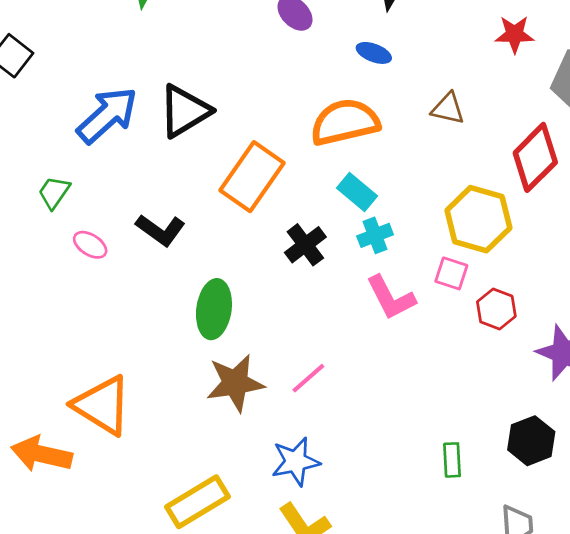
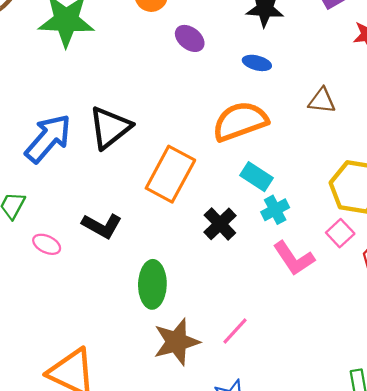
pink square: (451, 273) -> (340, 233), turned 36

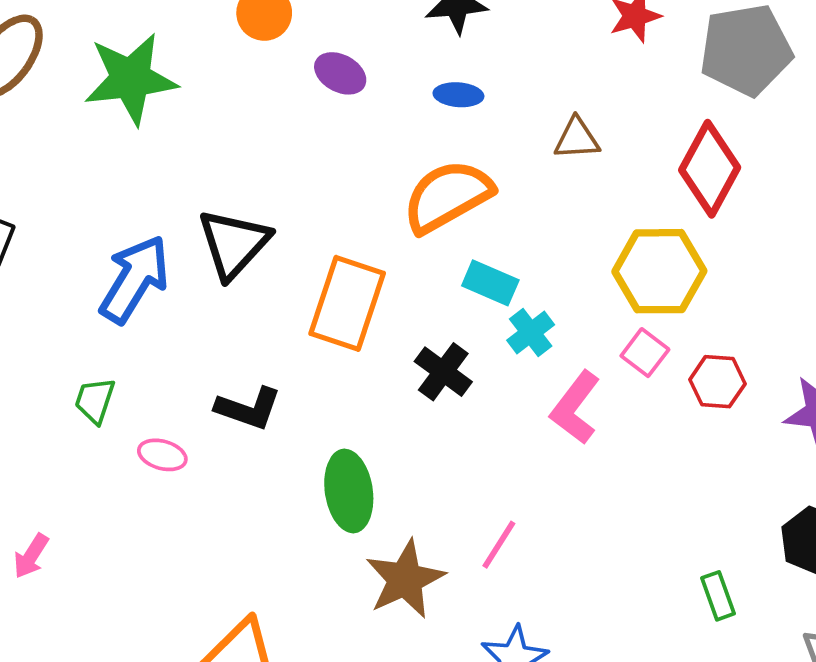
pink L-shape: (294, 258) -> (575, 408), turned 81

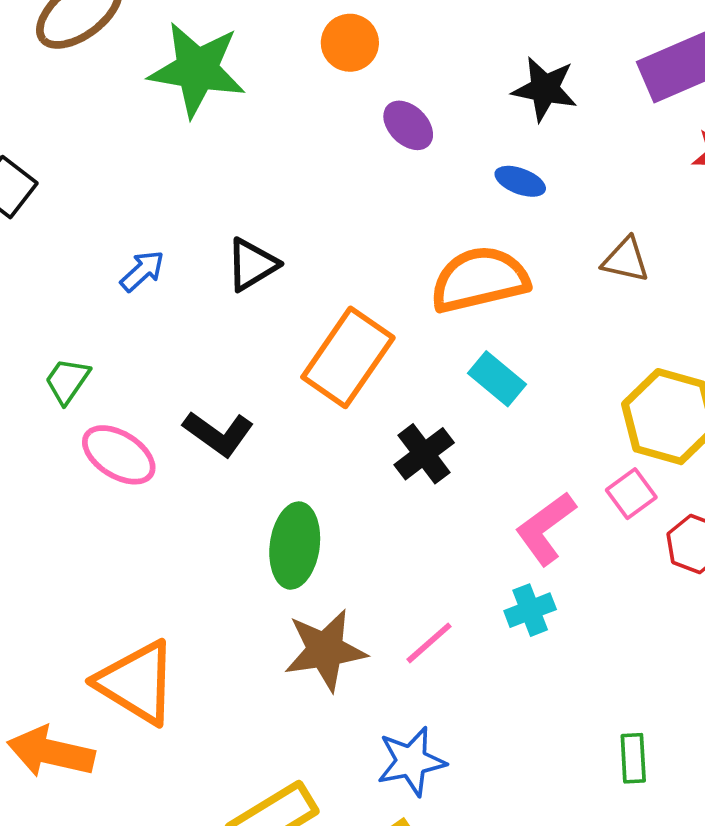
black triangle: (234, 244) -> (252, 264), size x0.7
blue arrow: (134, 279) -> (142, 271), size x0.5
cyan cross: (531, 332) -> (530, 610), moved
pink ellipse: (162, 455) -> (119, 455), size x1.5

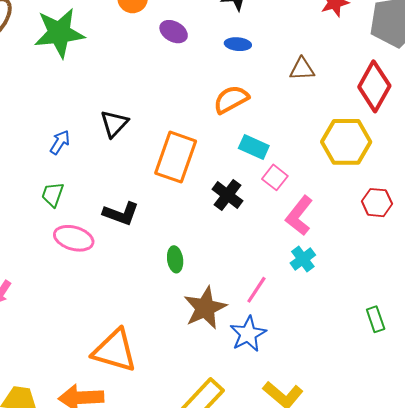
orange semicircle: (480, 280) -> (231, 99), size x0.7
green trapezoid: (67, 381) -> (53, 194), moved
pink square: (631, 494) -> (275, 177), moved
green ellipse: (295, 546) -> (175, 259), size x0.6
blue star: (411, 761) -> (248, 334), moved

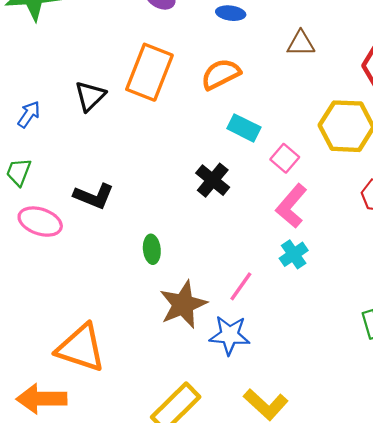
orange rectangle: (176, 157) -> (149, 72), moved
pink square: (275, 177) -> (285, 158), moved
blue star: (248, 334) -> (230, 335), turned 30

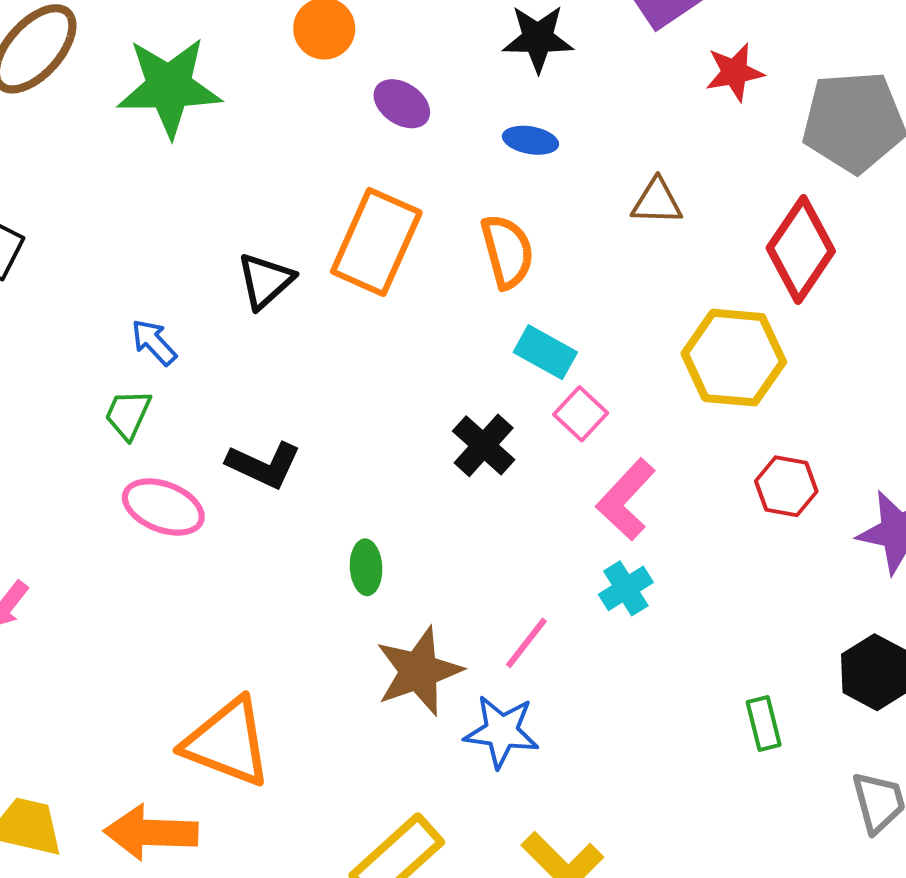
orange semicircle: (221, 74) -> (507, 251), turned 99
blue arrow: (29, 114) -> (154, 342), moved, turned -80
pink square: (285, 158) -> (581, 414), moved

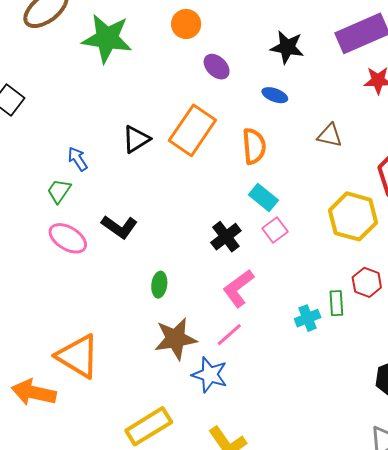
pink L-shape: (626, 499) -> (238, 288), moved
cyan cross: (626, 588) -> (308, 318), moved
green rectangle: (764, 723) -> (336, 303), moved

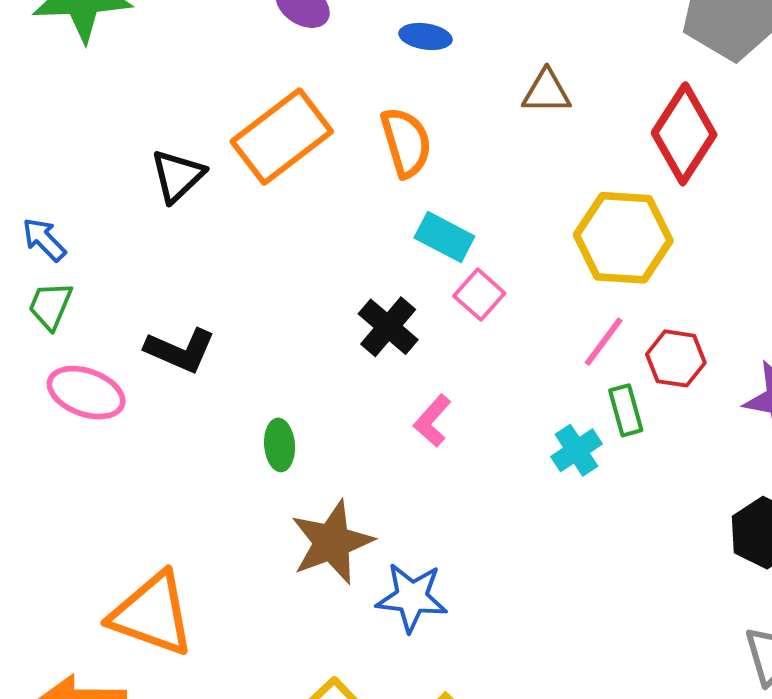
orange rectangle: (192, 130) -> (282, 136), turned 30
blue arrow: (78, 159) -> (44, 239), moved
pink L-shape: (238, 288) -> (432, 421), size x0.7
pink line: (229, 335) -> (604, 342), moved

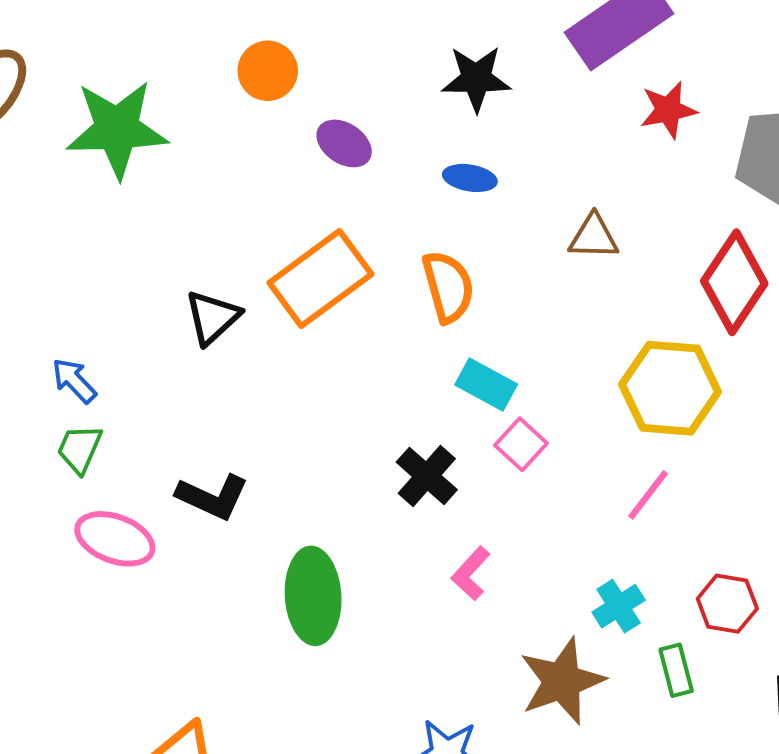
red hexagon: (676, 358) -> (727, 604), moved
green rectangle: (626, 410) -> (676, 670), moved
green ellipse: (280, 445) -> (313, 596), size x1.8
brown star: (332, 542) -> (562, 681), moved

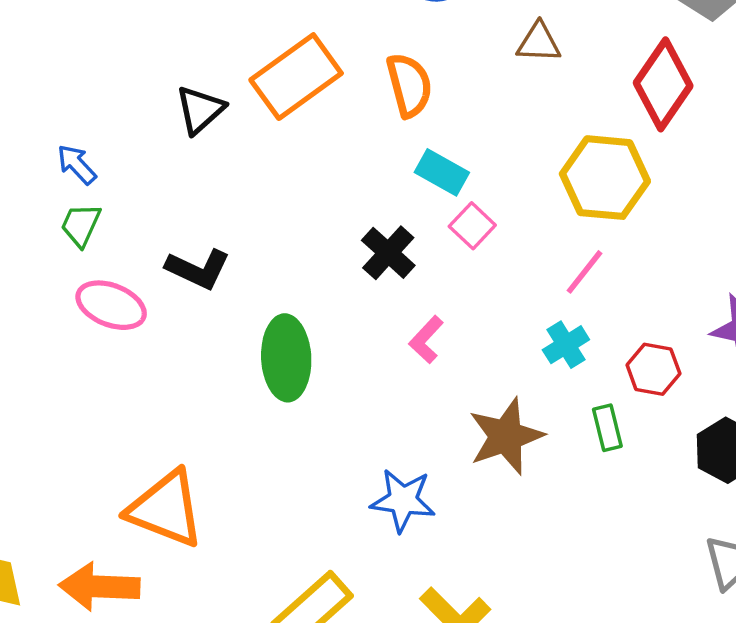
cyan cross: (619, 606) -> (566, 345), moved

